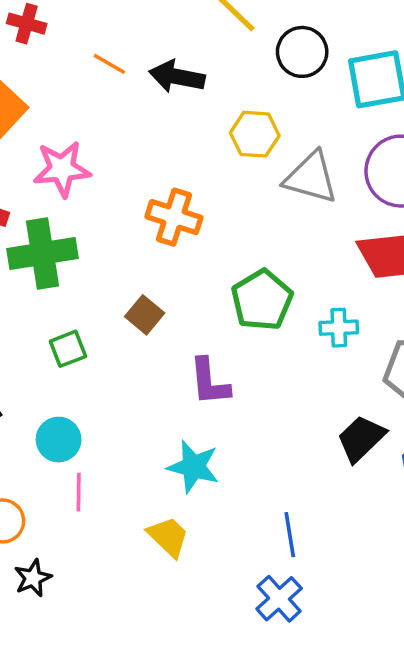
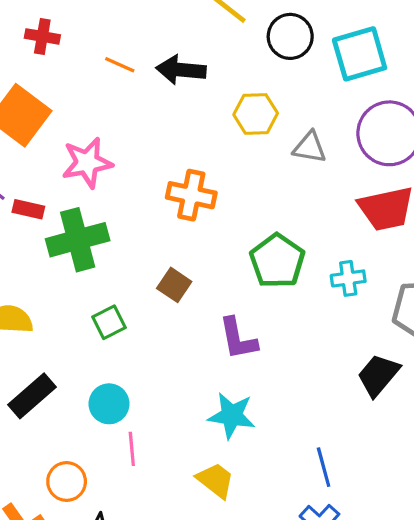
gray triangle: (311, 178) -> (310, 147), size x0.7

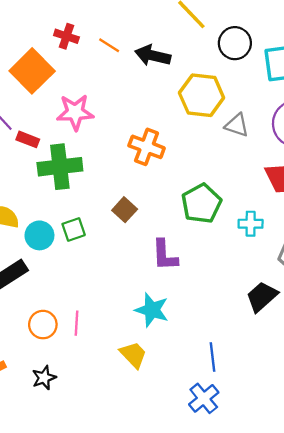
red cross: (42, 36) -> (66, 36), moved
yellow hexagon: (256, 114) -> (202, 95), size x1.4
cyan circle: (109, 404) -> (39, 235), moved
orange circle: (67, 481) -> (43, 325), moved

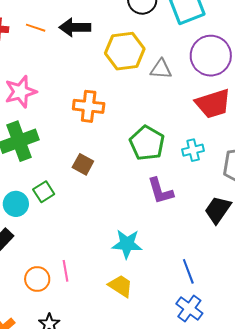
purple L-shape: (165, 255) -> (160, 191), moved

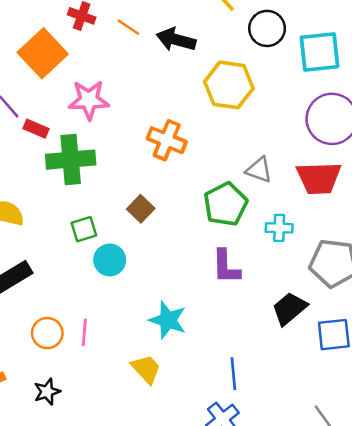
gray triangle: (161, 69) -> (259, 170), moved
cyan circle: (16, 204) -> (110, 260), moved

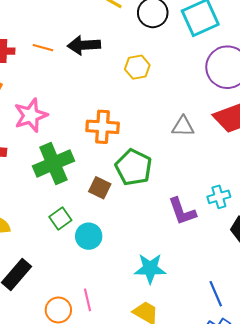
yellow hexagon: (229, 85) -> (137, 67), size x0.6
green cross: (71, 160) -> (53, 163), moved
green pentagon: (225, 204) -> (134, 167), moved
cyan cross: (279, 228) -> (219, 197), moved

